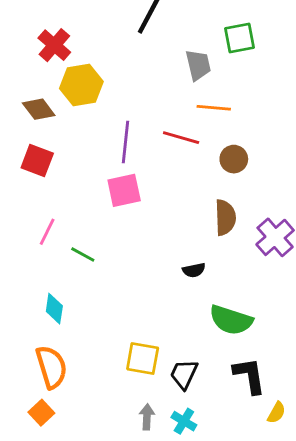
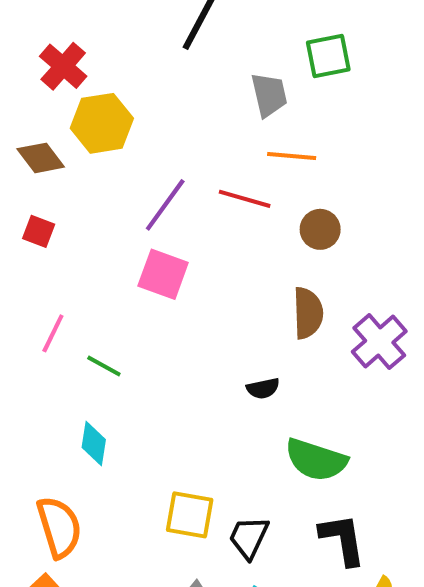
purple line: (126, 142) -> (165, 205), turned 30
red square: (37, 160) -> (39, 231), size x0.7
pink square: (124, 190) -> (163, 274), turned 32
cyan diamond: (54, 309) -> (94, 443), moved

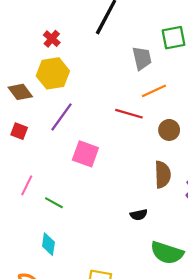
red cross: (63, 66) -> (52, 39), moved, size x0.7
orange line: (292, 156) -> (154, 91), turned -30
purple line: (165, 205) -> (62, 117), moved

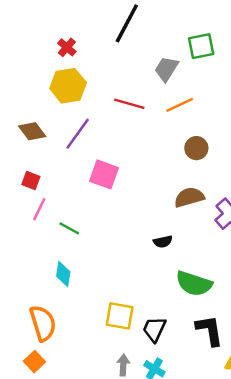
gray trapezoid: (142, 58) -> (166, 69), turned -135
brown diamond: (20, 92) -> (32, 131), moved
red line: (129, 114) -> (129, 104), moved
red square: (19, 131) -> (31, 180), moved
brown semicircle: (163, 175) -> (189, 197), turned -104

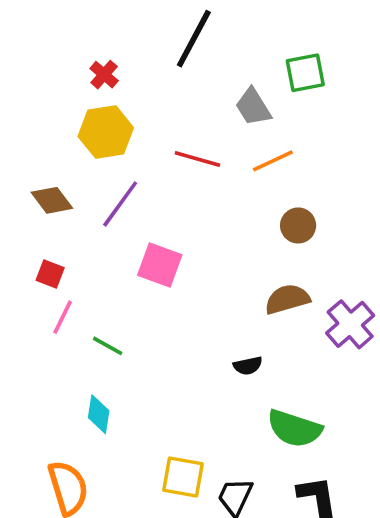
gray trapezoid: (166, 69) -> (253, 107), turned -64

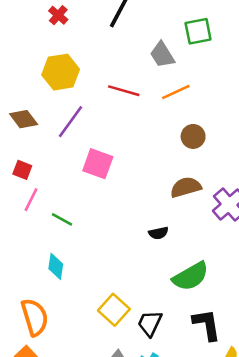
red cross: (104, 75) -> (58, 15), moved
green semicircle: (294, 429) -> (191, 276), turned -48
yellow square: (183, 477) -> (114, 310), turned 32

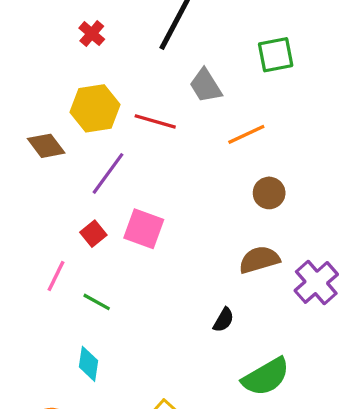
gray trapezoid: (162, 55) -> (206, 86), moved
red line: (124, 91) -> (155, 121), moved
brown diamond: (24, 119) -> (46, 146), moved
red square: (22, 170) -> (93, 234), moved, turned 30
black semicircle: (158, 233) -> (224, 320), turned -48

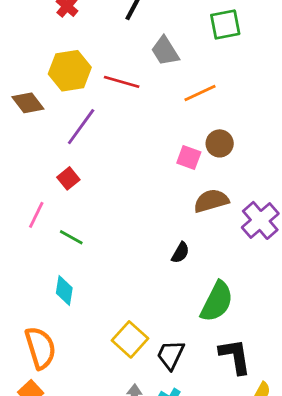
pink square: (144, 229) -> (189, 157), moved, size x0.7
green semicircle: (266, 377) -> (217, 302), turned -33

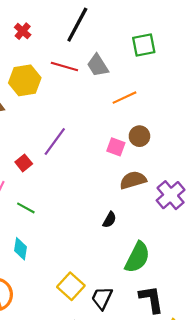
red line: (122, 82) -> (64, 66), moved
purple line: (81, 127) -> (55, 142), moved

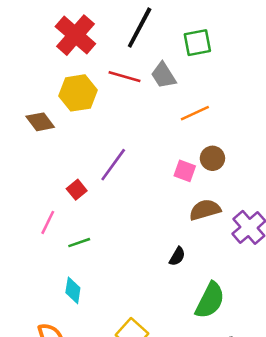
red cross: (23, 31) -> (75, 35), size x2.0
green square: (144, 45) -> (197, 43), moved
green line: (26, 208) -> (79, 243), turned -48

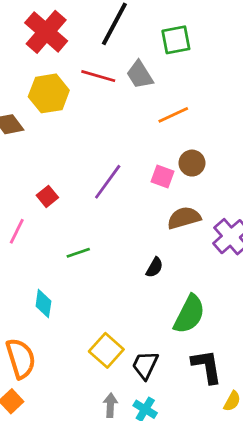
purple line: (113, 165) -> (108, 182), moved
green line: (79, 243) -> (78, 253), moved

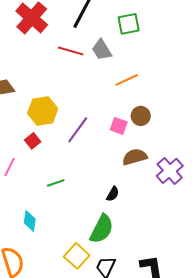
yellow hexagon: (49, 93) -> (43, 111), moved
green semicircle: (189, 314) -> (102, 229), moved

